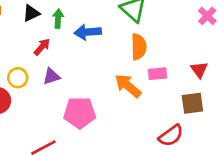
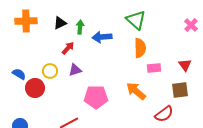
orange arrow: (128, 86) -> (136, 91), moved

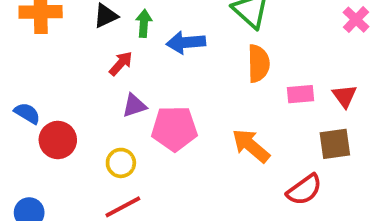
pink rectangle: (154, 68) -> (301, 94), moved
yellow circle: (50, 71) -> (121, 163), moved
pink pentagon: (96, 97) -> (174, 129), moved

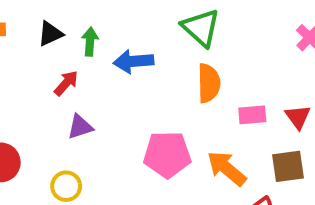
pink pentagon: (174, 129) -> (167, 154), moved
orange arrow: (251, 146) -> (227, 168), moved

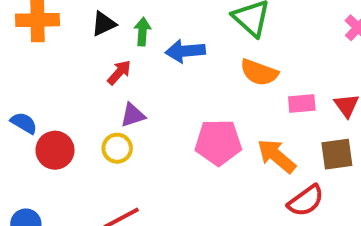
orange semicircle: (209, 83) -> (259, 72), turned 111
yellow circle: (66, 186) -> (117, 148), moved

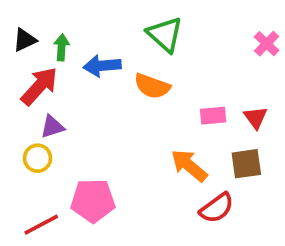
red arrow: (119, 72) -> (39, 86), size x1.6
orange semicircle: (259, 72) -> (152, 86), moved
pink pentagon: (218, 142) -> (93, 201), moved

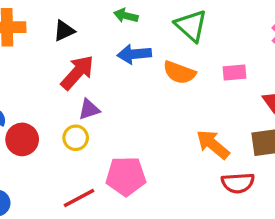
green arrow: (62, 47) -> (126, 16), moved, turned -80
pink rectangle: (213, 116) -> (235, 73), moved
red semicircle: (217, 208) -> (238, 183), turned 32

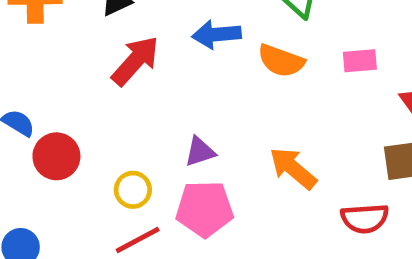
purple triangle: (89, 109) -> (200, 152), moved
yellow circle: (76, 138) -> (133, 190), moved
orange arrow: (213, 144) -> (293, 168), moved

